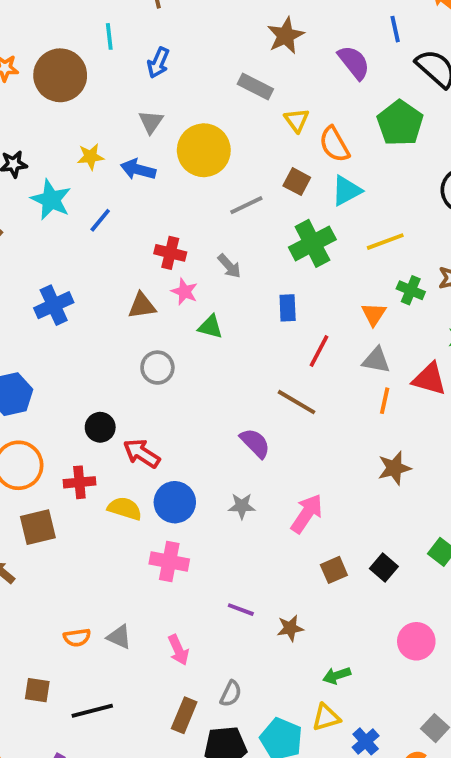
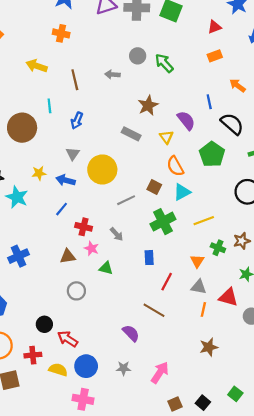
yellow triangle: (297, 120) -> (166, 137), moved
blue line: (100, 220) -> (62, 209), moved

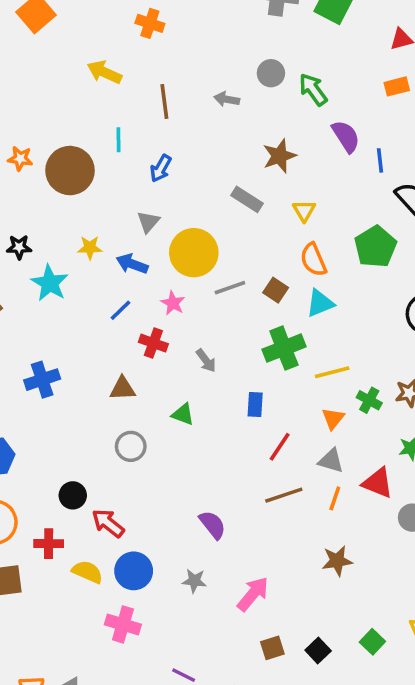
purple semicircle: (186, 120) -> (346, 136), moved
gray line: (126, 200) -> (230, 288), moved
yellow line: (204, 221) -> (332, 372), moved
pink star: (92, 248) -> (173, 303), moved
brown line: (154, 310) -> (284, 495), moved, turned -55

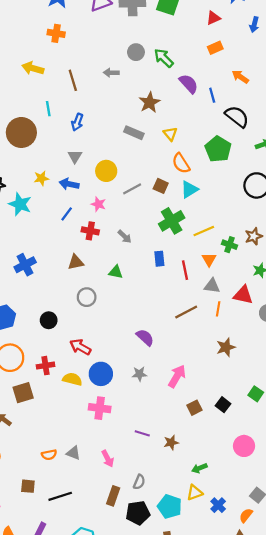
yellow circle: (194, 253) -> (106, 171), size x0.7
red line: (280, 447) -> (185, 270), moved, turned -36
black circle: (73, 495) -> (49, 320), moved

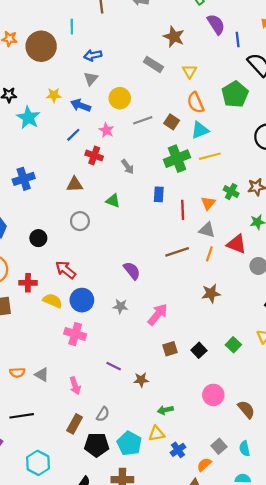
brown star: (150, 102) -> (174, 37), turned -30
blue arrow: (77, 122) -> (93, 55), moved, turned 49
yellow line: (204, 231) -> (210, 156), moved

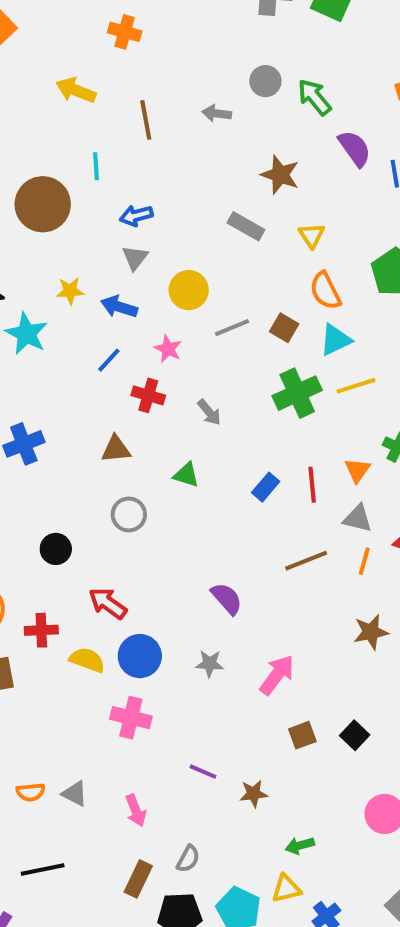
blue rectangle: (159, 194) -> (266, 487), moved, turned 40

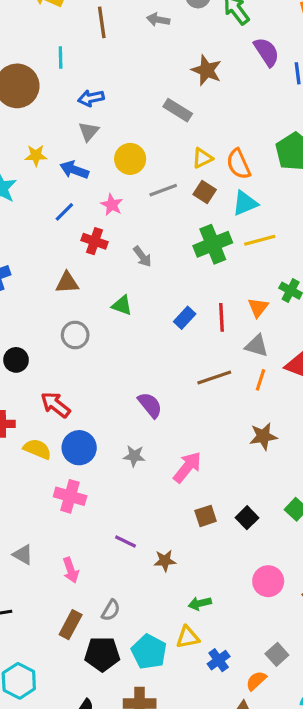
yellow triangle: (312, 235) -> (202, 158), moved, turned 35

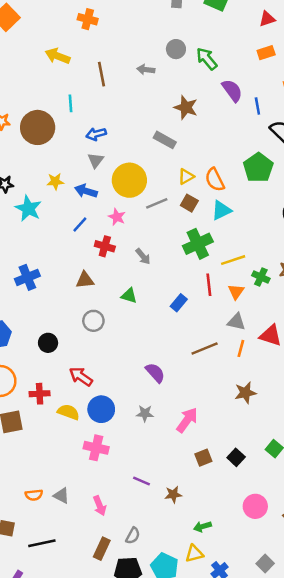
yellow circle: (130, 159) -> (129, 180), size x1.4
yellow line: (260, 240) -> (233, 260), moved
red line: (222, 317) -> (209, 285), moved

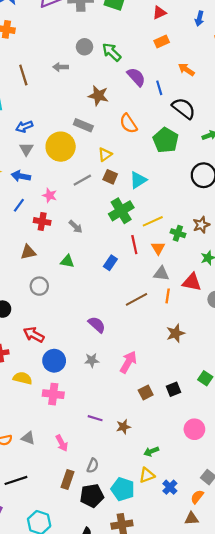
yellow circle: (129, 180) -> (61, 147), moved
orange semicircle: (215, 180) -> (128, 123), moved
yellow semicircle: (68, 412) -> (23, 378), moved
black square: (236, 457) -> (173, 389), turned 32

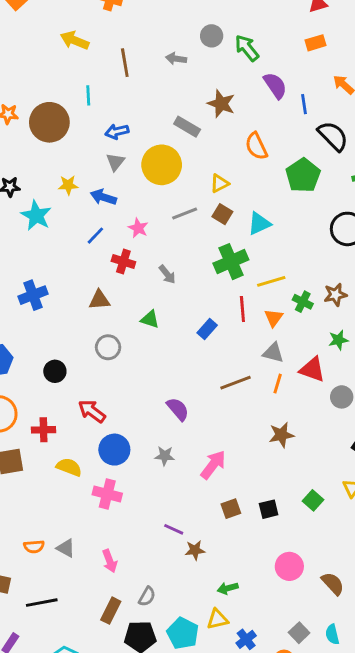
gray rectangle: (83, 125) -> (187, 127), moved
purple line: (95, 418) -> (174, 529), moved

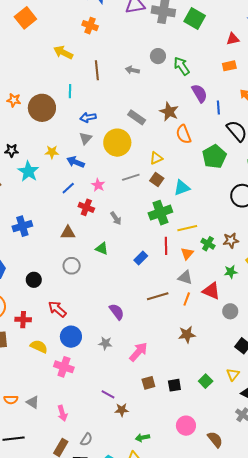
brown star: (221, 104) -> (169, 112), moved

